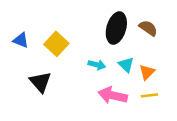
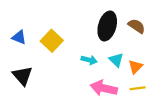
black triangle: (40, 82) -> (22, 76), moved

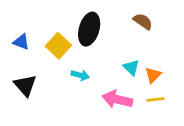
black ellipse: (107, 26) -> (89, 29), moved
brown semicircle: (137, 26) -> (143, 21), moved
cyan arrow: (89, 60) -> (80, 75), moved

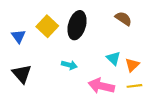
blue triangle: (21, 42) -> (18, 36), turned 32
yellow square: (58, 46) -> (47, 26), moved

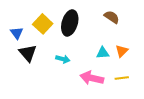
cyan triangle: (113, 58) -> (103, 53), turned -48
orange triangle: (132, 65) -> (122, 51), moved
black triangle: (22, 74) -> (28, 53), moved

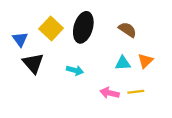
brown semicircle: (112, 17) -> (127, 30), moved
pink arrow: (92, 78) -> (110, 93), size x0.7
yellow line: (122, 78) -> (136, 92), moved

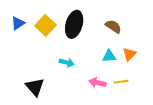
blue triangle: (20, 39) -> (18, 23), moved, turned 32
black triangle: (33, 63) -> (35, 87), moved

